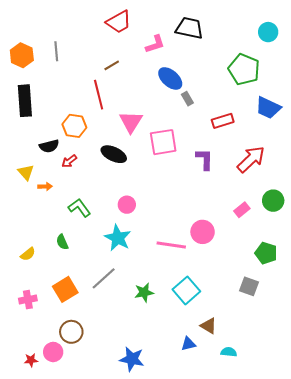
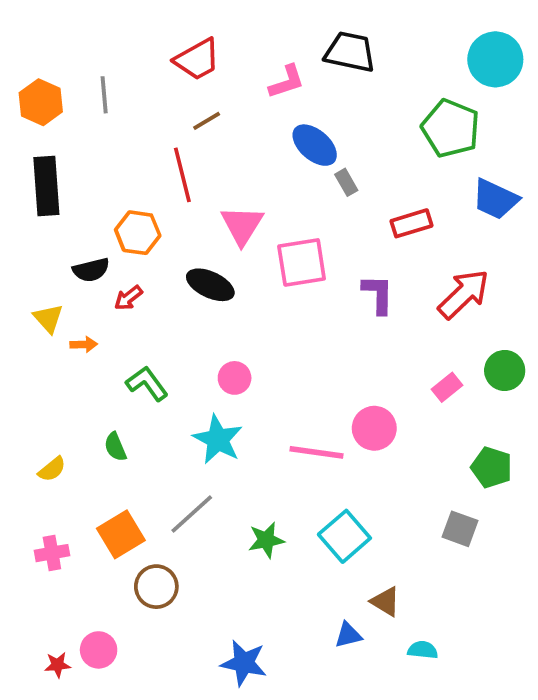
red trapezoid: (119, 22) -> (197, 59), moved
cyan circle: (268, 32) -> (495, 59), size x1.5
brown circle: (71, 332) -> (156, 587), moved

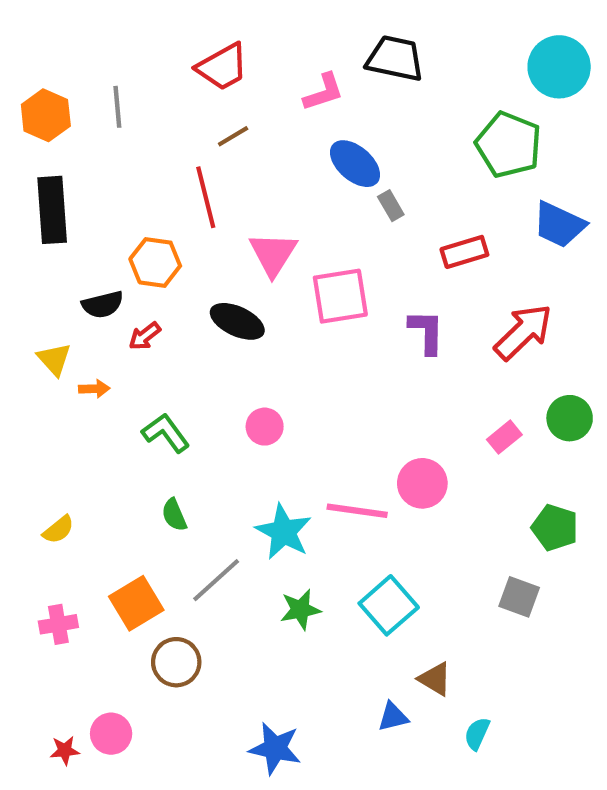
cyan star: (218, 439) -> (284, 532), moved
green semicircle: (115, 447) -> (174, 515), moved
cyan semicircle: (423, 650) -> (477, 734), turned -72

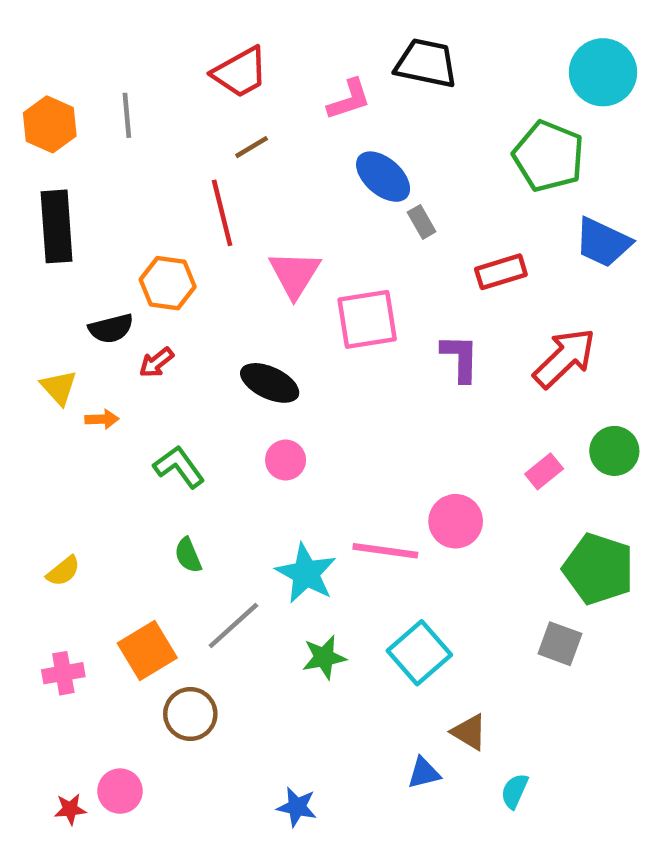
black ellipse: (237, 321) -> (270, 383), moved
green pentagon: (555, 528) -> (598, 569), size x1.4
blue star: (275, 748) -> (297, 807), size x0.7

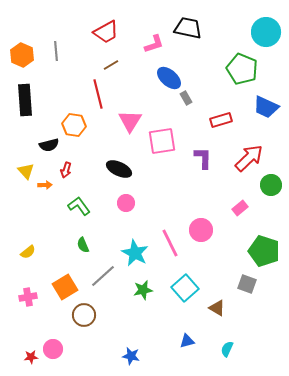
red arrow: (156, 363) -> (66, 170), moved, turned -35
green circle: (614, 451) -> (271, 185), moved
pink line: (385, 551) -> (170, 243), turned 56
brown triangle: (469, 732) -> (217, 308), moved

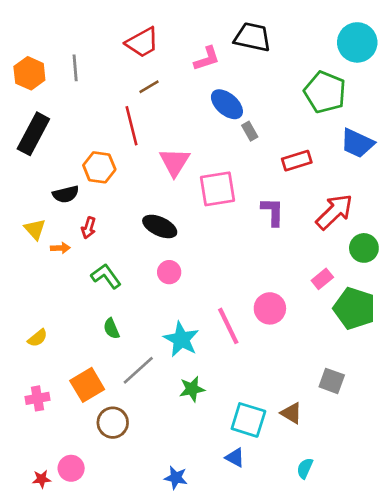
black rectangle: (25, 100) -> (33, 134), turned 32
green pentagon: (264, 251) -> (355, 308), moved
cyan square: (185, 288) -> (248, 420), moved, turned -32
blue triangle: (187, 341) -> (235, 458), moved, turned 42

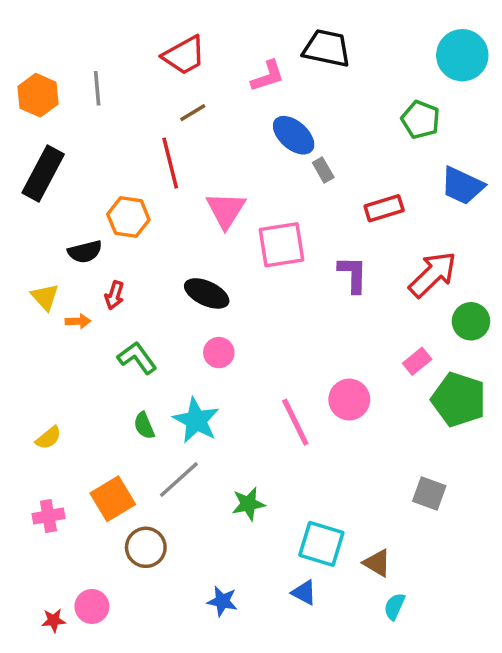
green pentagon: (325, 92) -> (421, 120), size x0.7
cyan star: (181, 339) -> (196, 420), moved
brown triangle: (291, 413) -> (377, 563), moved
blue star: (176, 478) -> (222, 601), moved

